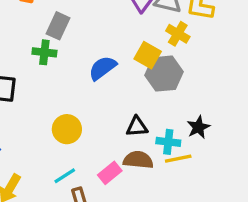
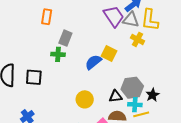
yellow square: (148, 55) -> (109, 53), moved
gray hexagon: (164, 74) -> (132, 88), moved
yellow circle: (67, 129) -> (85, 99), moved

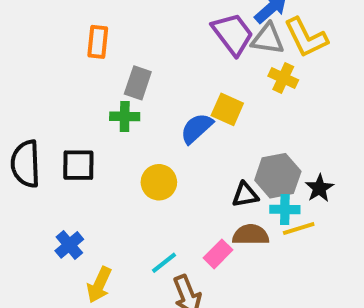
yellow L-shape: (150, 20) -> (306, 37), turned -30
yellow circle: (85, 99) -> (159, 182), moved

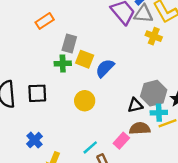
orange rectangle: (98, 42) -> (45, 21), turned 54
yellow square: (227, 109) -> (85, 59), moved

